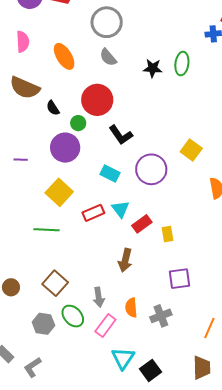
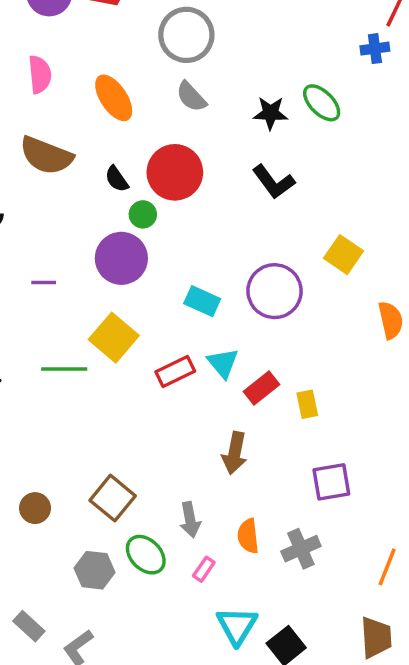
green ellipse: (182, 64) -> (322, 103), turned -50
black semicircle: (53, 108) -> (117, 179), moved
black L-shape: (121, 135) -> (274, 182), moved
green line: (47, 230) -> (64, 369), moved
pink rectangle: (105, 325) -> (204, 569), size x0.6

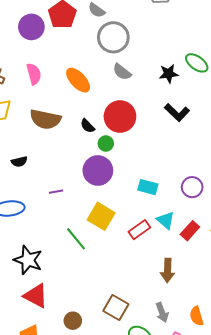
purple circle: (275, 291) -> (192, 187), moved, size x0.7
green line: (64, 369) -> (76, 239), turned 60
brown arrow: (235, 453) -> (168, 270), moved

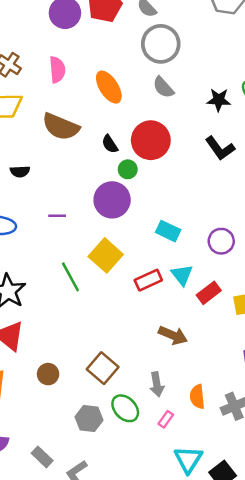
brown arrow: (168, 270) -> (173, 335), turned -80

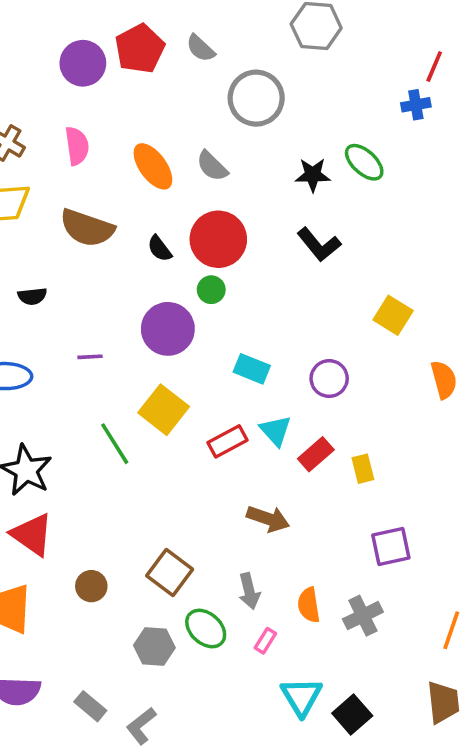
gray circle: (161, 44) -> (256, 98), moved
gray semicircle: (163, 87) -> (212, 166), moved
green circle: (128, 169) -> (211, 290), moved

